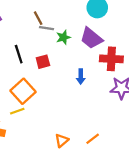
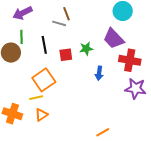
gray line: (46, 28) -> (59, 23), moved
green star: (63, 37) -> (86, 49), moved
orange triangle: (62, 140) -> (41, 115), moved

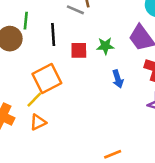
blue arrow: (99, 73) -> (118, 79), turned -32
yellow line: (36, 98) -> (34, 100), turned -40

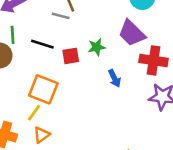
black line: (53, 34) -> (42, 44), turned -60
orange square: (47, 79) -> (43, 89), turned -32

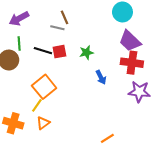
purple trapezoid: (132, 33) -> (130, 41), moved
red square: (71, 56) -> (59, 52), moved
orange square: (43, 89) -> (44, 87), turned 30

